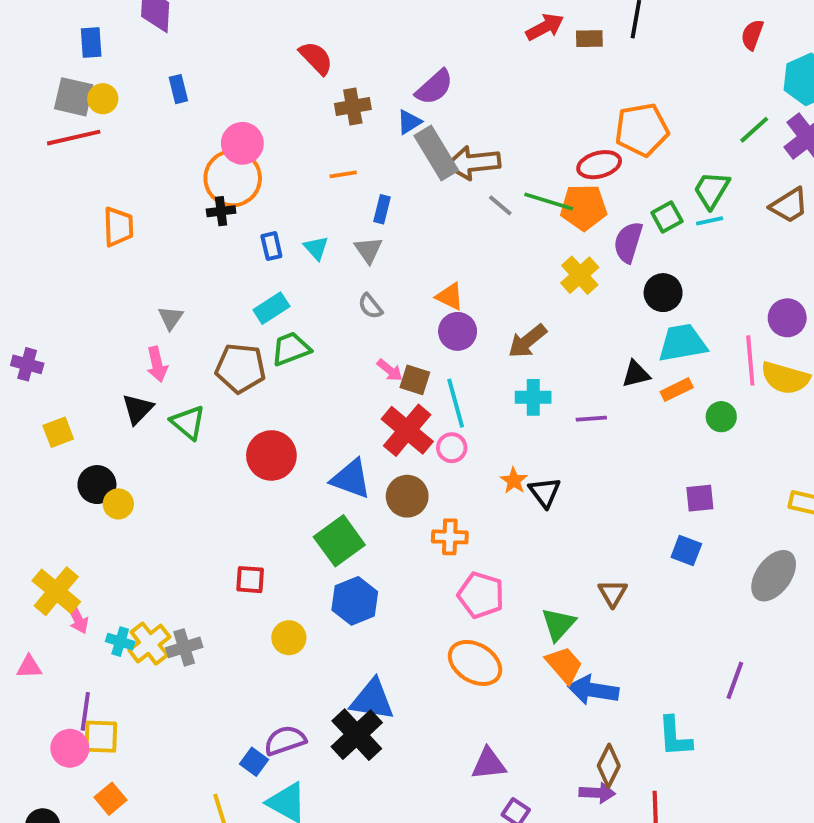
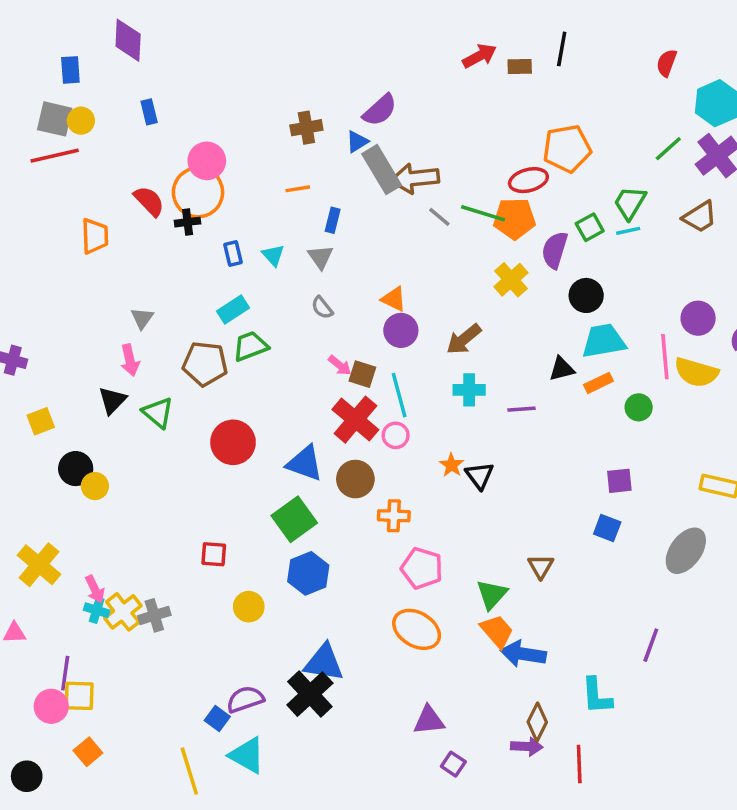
red semicircle: (316, 58) -> (149, 201), moved
pink arrow: (78, 618) -> (95, 589), moved

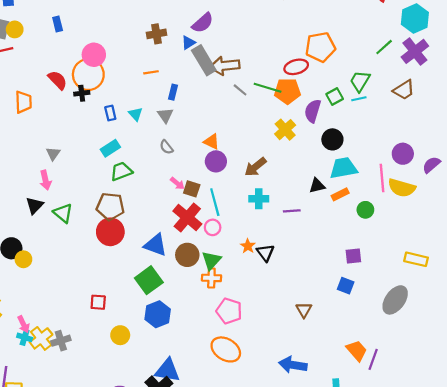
brown pentagon: (205, 364) -> (110, 206), moved
green triangle: (492, 594) -> (211, 260), moved
orange trapezoid: (497, 631) -> (357, 351), moved

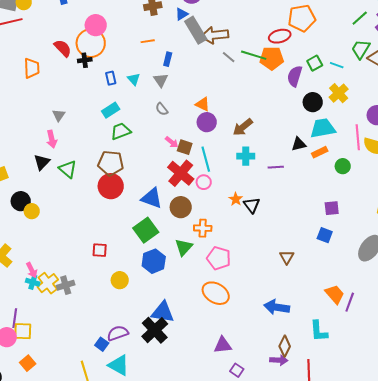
green trapezoid: (360, 81) -> (361, 49), moved
cyan line: (359, 99) -> (337, 65), turned 32
yellow cross: (285, 130) -> (339, 93), moved
green triangle: (211, 260) -> (184, 247), moved

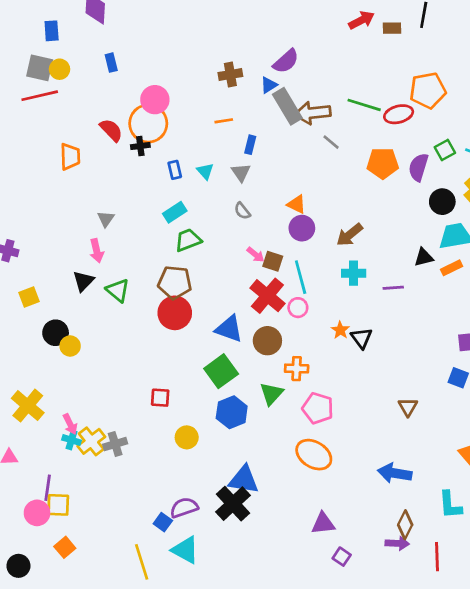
green line: (254, 55) -> (364, 105), moved
orange pentagon: (272, 58) -> (383, 163), moved

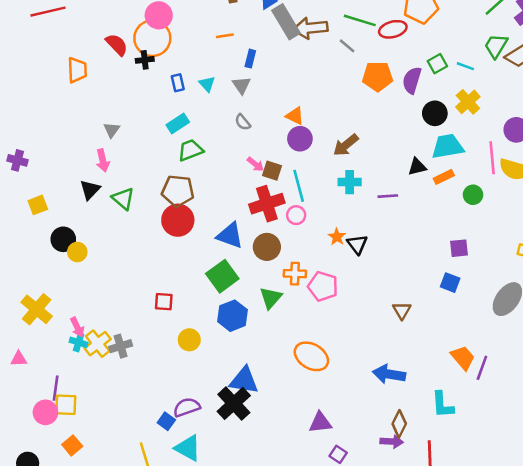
gray line: (331, 142) -> (347, 46), moved
red cross: (267, 296) -> (267, 204), turned 32
pink pentagon: (318, 408) -> (323, 286), moved

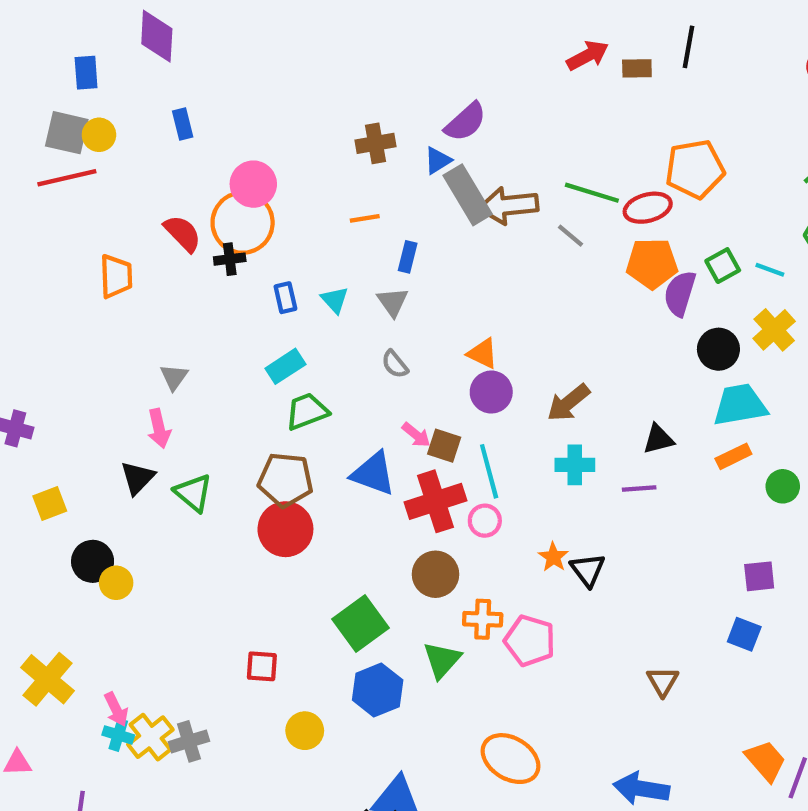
orange pentagon: (378, 76) -> (652, 263), moved
black triangle: (417, 167) -> (658, 439), moved
blue triangle: (230, 235) -> (373, 473), moved

